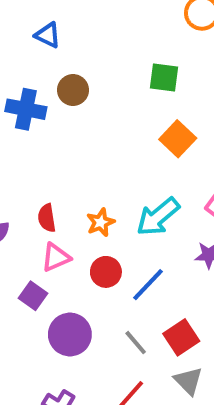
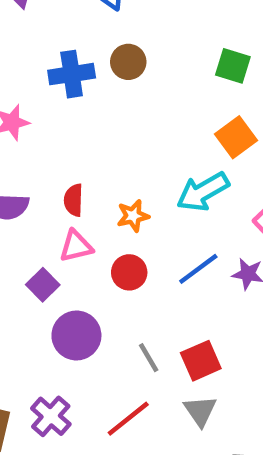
blue cross: (26, 109) -> (72, 74), turned -30
cyan arrow: (158, 217) -> (203, 192), moved
blue line: (148, 285) -> (198, 269), moved

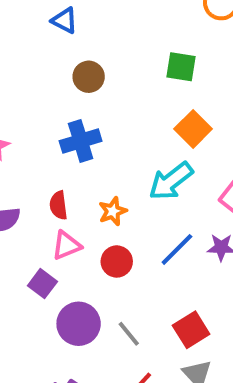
blue cross: (72, 74) -> (81, 141), moved
gray line: (149, 358) -> (129, 334), moved

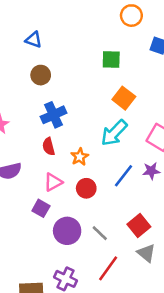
brown circle: (89, 77) -> (41, 75), moved
red semicircle: (58, 205) -> (49, 147), moved

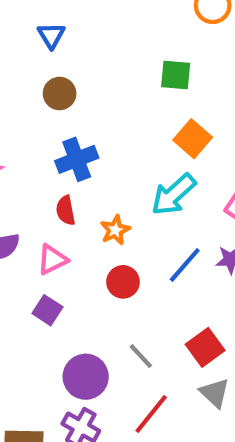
blue triangle: (34, 40) -> (51, 35), turned 36
pink triangle: (53, 182) -> (52, 260), moved
purple circle: (67, 231) -> (86, 377), moved

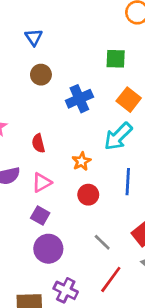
blue cross: (77, 159) -> (79, 99), moved
red semicircle: (66, 210) -> (38, 143), moved
blue line: (185, 265) -> (128, 182), turned -35
purple circle: (86, 377) -> (48, 249), moved

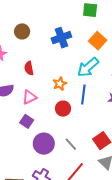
brown circle: (41, 75) -> (22, 31), moved
blue line: (128, 182) -> (83, 94), moved
purple circle: (48, 249) -> (44, 144), moved

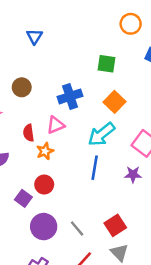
orange star: (60, 84) -> (45, 151), moved
pink triangle: (29, 97) -> (56, 125), moved
red circle: (63, 109) -> (44, 185), moved

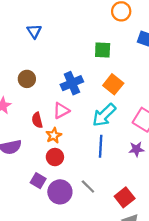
red circle: (44, 185) -> (55, 157), moved
purple circle: (44, 227) -> (60, 192), moved
gray line: (77, 228) -> (88, 187), moved

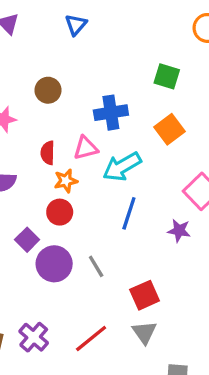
cyan arrow: (104, 115) -> (122, 167), moved

